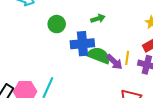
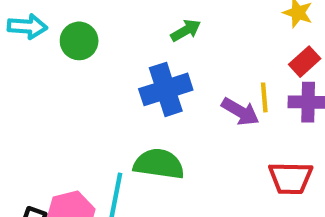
green circle: (57, 24) -> (79, 41), moved
green semicircle: (99, 55) -> (159, 164), moved

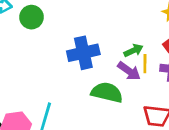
green arrow: (186, 30) -> (133, 50), moved
green semicircle: (159, 164) -> (107, 92), moved

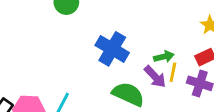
blue cross: (83, 53) -> (112, 49), turned 32

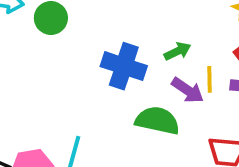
green arrow: (164, 57) -> (177, 51), moved

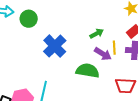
blue cross: (124, 66) -> (55, 46), moved, turned 30

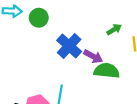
purple arrow: (103, 54) -> (93, 56), moved

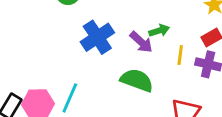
purple arrow: (93, 56) -> (141, 42), moved

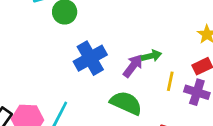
purple arrow: (141, 42) -> (133, 66), turned -100

